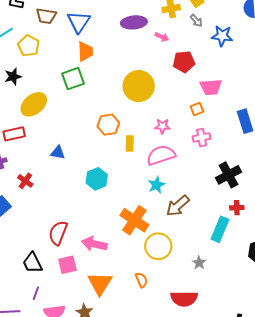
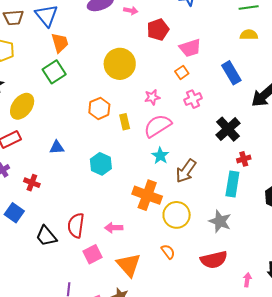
pink arrow: (94, 244) -> (114, 228), size x0.7
black trapezoid: (32, 263) -> (46, 236), moved
gray star: (199, 263) -> (220, 221), size x1.6

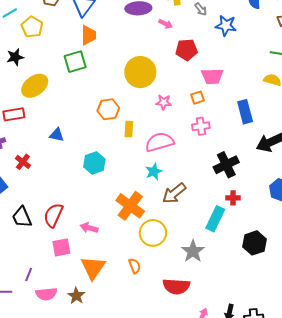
pink star: (152, 97) -> (164, 102), moved

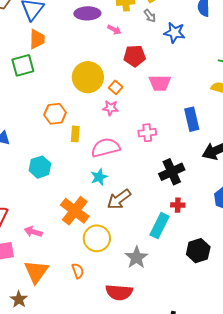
orange square: (198, 98) -> (116, 87), moved, turned -32

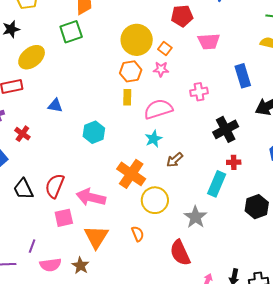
orange hexagon: (55, 114) -> (131, 71), moved
brown arrow: (119, 199) -> (175, 160), size x0.7
pink arrow: (33, 232) -> (91, 197), size x1.6
red semicircle: (119, 292) -> (180, 253), turned 64

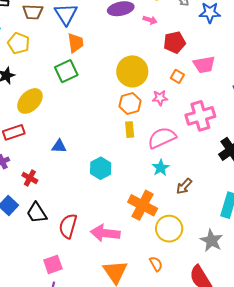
orange square: (165, 48) -> (177, 76), moved
pink cross: (199, 92) -> (200, 116), size x1.6
black trapezoid: (23, 189) -> (37, 213), moved
pink square: (64, 218) -> (53, 264), moved

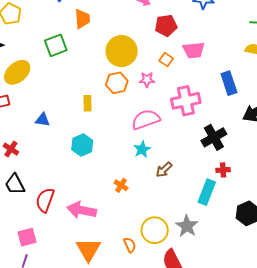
orange trapezoid: (76, 43) -> (82, 19), moved
yellow rectangle: (130, 130) -> (88, 103), moved
orange cross: (143, 205) -> (121, 185), size x0.5
yellow circle: (169, 229) -> (155, 230), moved

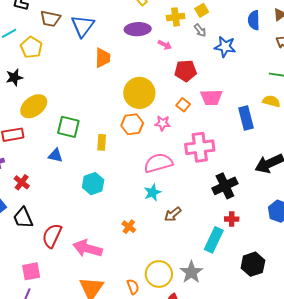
green square: (56, 45) -> (68, 127), moved, turned 30
blue rectangle: (229, 83) -> (246, 118), moved

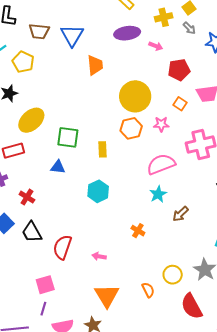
pink arrow: (88, 248) -> (99, 256), size x0.5
yellow circle: (159, 274) -> (173, 275), size x0.7

